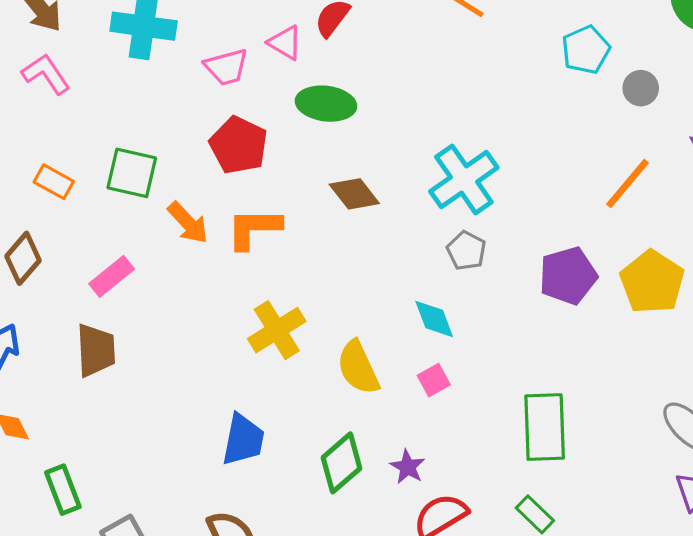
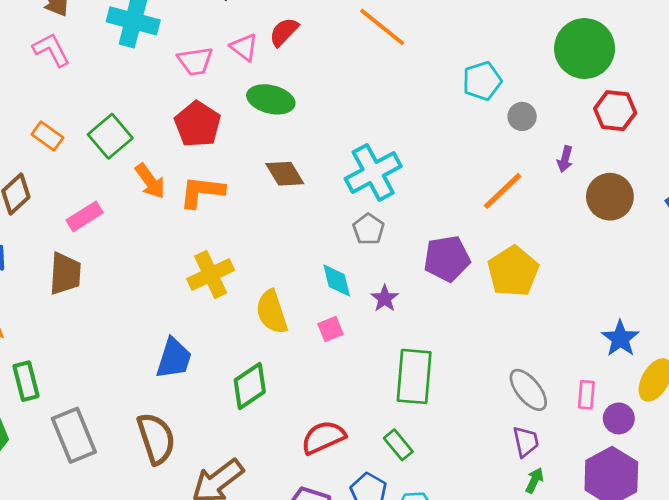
green square: (132, 173) -> (110, 136), turned 30
purple star: (408, 467) -> (385, 298), moved

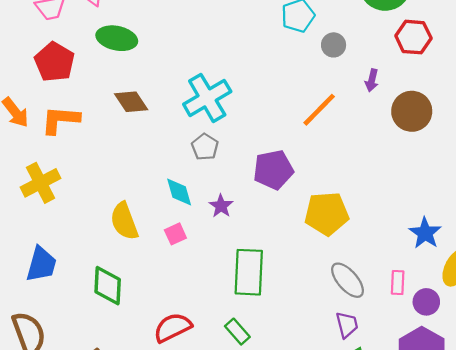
yellow pentagon: (513, 271) -> (327, 214), moved, turned 30
yellow cross: (211, 275) -> (40, 183), moved
green diamond: (250, 386) -> (108, 286), turned -51

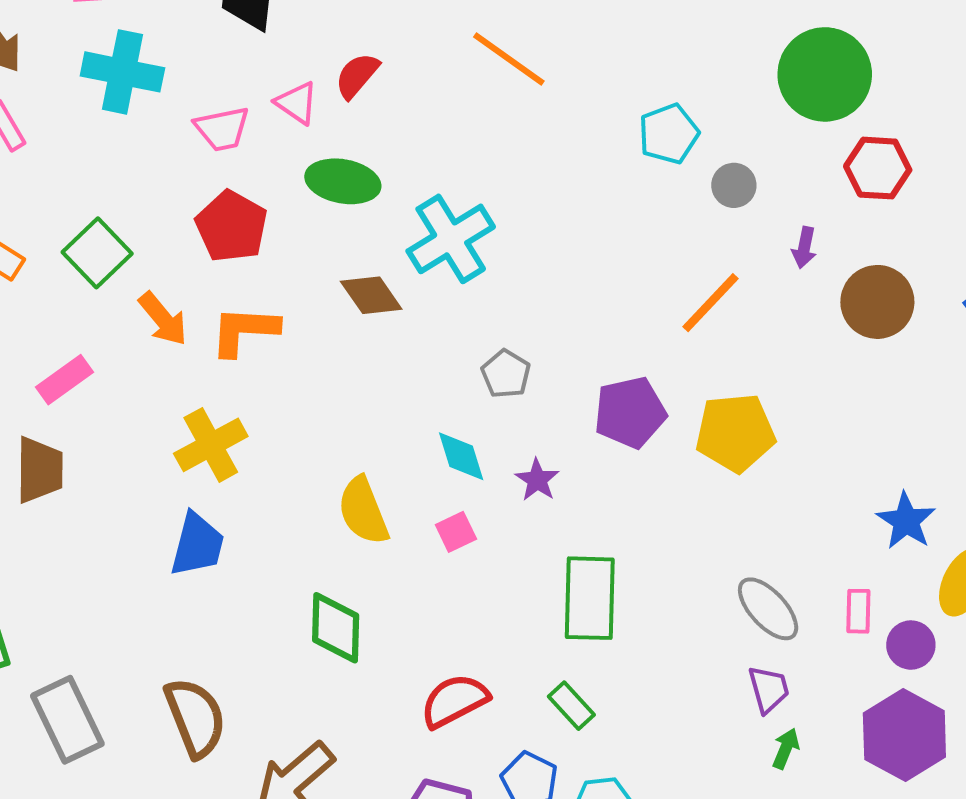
cyan cross: (207, 98) -> (451, 239), moved
yellow pentagon: (327, 214) -> (735, 433), moved
blue trapezoid: (41, 264) -> (197, 545), moved

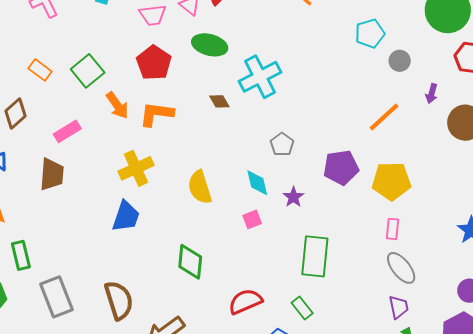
brown diamond: (371, 295) -> (219, 101), size x0.7
yellow semicircle: (363, 511) -> (200, 187), moved
pink rectangle: (858, 611) -> (392, 229), moved

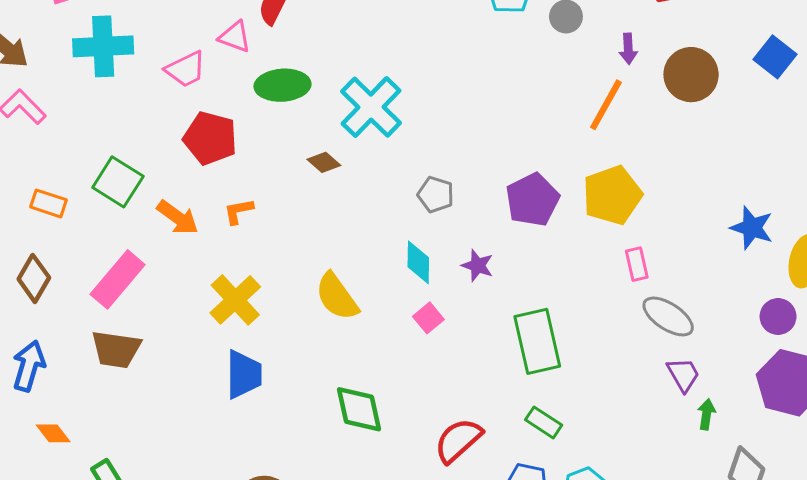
orange L-shape: (156, 114) -> (239, 211), size x0.6
orange line: (384, 117) -> (606, 105), moved
pink rectangle: (67, 131) -> (118, 279), size x1.4
brown trapezoid: (52, 174) -> (116, 349), turned 112
cyan diamond: (257, 183) -> (418, 262), turned 32

